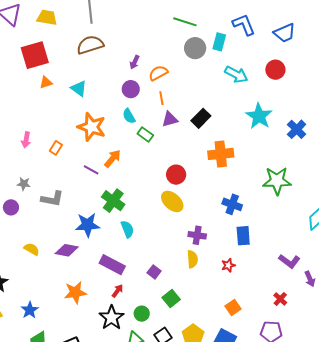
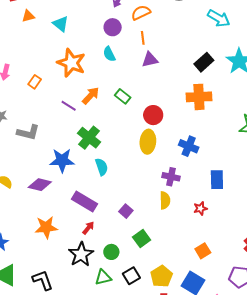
black rectangle: (201, 118) -> (204, 62), moved
green rectangle: (145, 135) -> (123, 96), moved
yellow ellipse: (172, 201) -> (148, 142), turned 50
blue cross: (232, 204) -> (189, 146), moved

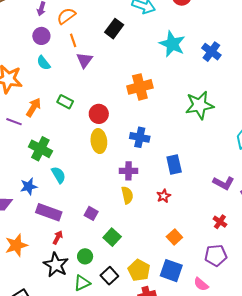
purple triangle: (150, 60) -> (84, 60), turned -30
black rectangle: (204, 62) -> (114, 29), moved
blue star: (62, 160) -> (29, 186), moved, size x0.7

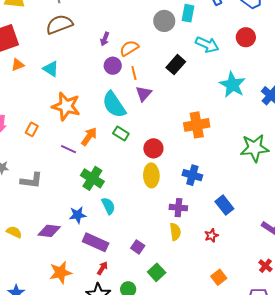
purple circle: (41, 36) -> (113, 66), moved
cyan semicircle: (44, 63) -> (114, 105), moved, size x1.8
blue rectangle: (174, 165) -> (224, 205), turned -30

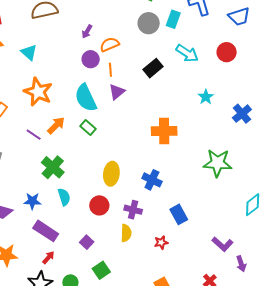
cyan star: (232, 85) -> (206, 97), size x0.6
red circle: (153, 148) -> (99, 205), moved

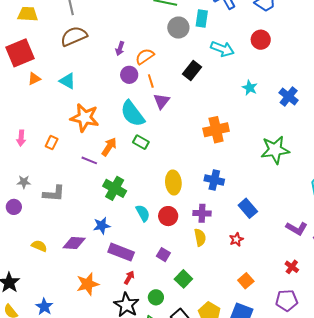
cyan semicircle: (64, 197) -> (143, 213), moved

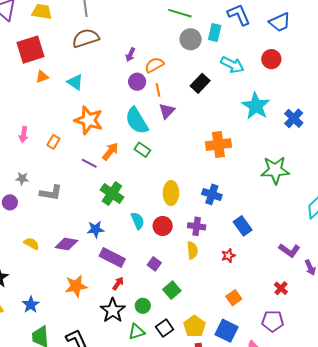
cyan star: (250, 88) -> (256, 106), size x1.8

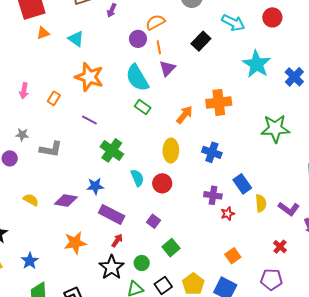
purple arrow: (130, 55) -> (112, 10), moved
orange arrow: (110, 151) -> (185, 115), moved
purple cross: (197, 226) -> (213, 195), moved
yellow semicircle: (192, 250) -> (261, 203), moved

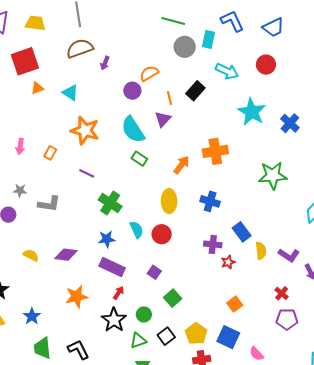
orange line: (159, 47) -> (169, 98), moved
blue star: (95, 186) -> (107, 239), moved
purple pentagon: (271, 279) -> (287, 319), moved

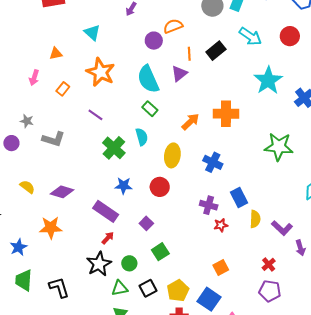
orange triangle: (37, 88) -> (56, 54), moved
cyan semicircle: (137, 230) -> (142, 137), moved
blue star: (107, 239) -> (123, 186), moved
orange star: (77, 297) -> (51, 228), moved

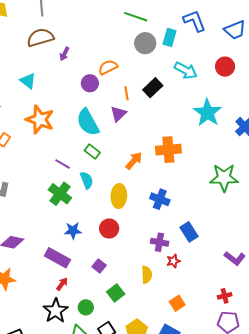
purple line: (95, 115) -> (63, 164), moved
yellow semicircle: (255, 219) -> (147, 275), moved
red cross: (269, 264) -> (225, 296), turned 32

